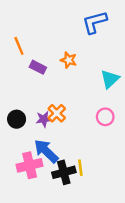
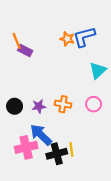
blue L-shape: (95, 22) -> (84, 37), moved
orange star: (69, 60) -> (67, 39), moved
purple rectangle: (38, 67) -> (25, 50), moved
orange cross: (57, 113) -> (63, 104), moved, turned -35

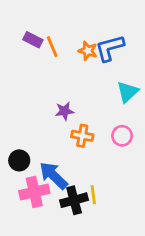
orange line: (17, 41) -> (52, 47), moved
purple rectangle: (25, 50) -> (33, 40), moved
black circle: (15, 106) -> (19, 160), moved
purple star: (39, 106) -> (64, 111), moved

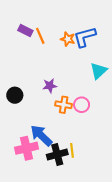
pink circle: (122, 136) -> (82, 105), moved
black circle: (19, 160) -> (15, 95), moved

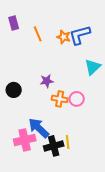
purple rectangle: (25, 31) -> (14, 23), moved, turned 48

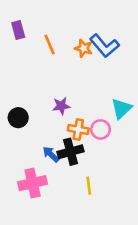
blue L-shape: (80, 35) -> (104, 46), turned -115
cyan triangle: (93, 67) -> (121, 109), moved
blue arrow: (39, 128) -> (51, 154), moved, size x0.6
black cross: (54, 146) -> (70, 152), moved

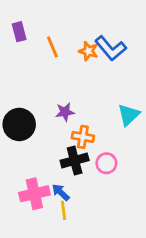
black circle: (18, 118) -> (19, 124), size x1.5
pink circle: (101, 129) -> (106, 163), moved
blue arrow: (51, 154) -> (61, 192), moved
yellow line: (89, 186) -> (63, 210), moved

